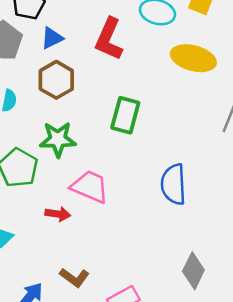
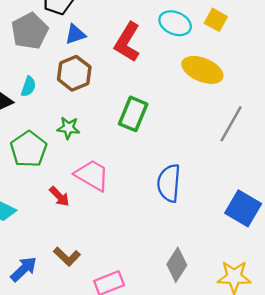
green star: (58, 139) -> (68, 128), size x0.7
red arrow: (58, 214) -> (59, 196), turned 30

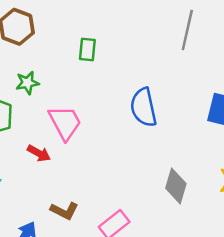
green rectangle: (133, 114) -> (87, 50), size x0.7
pink trapezoid: (92, 175) -> (65, 123), turned 48

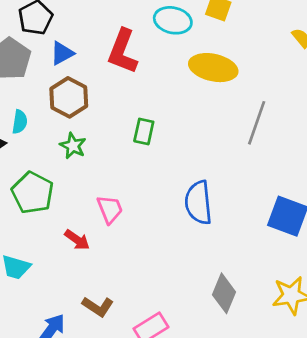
green star: (27, 83) -> (73, 146), moved, turned 30
pink trapezoid: (65, 123) -> (110, 209), size x0.7

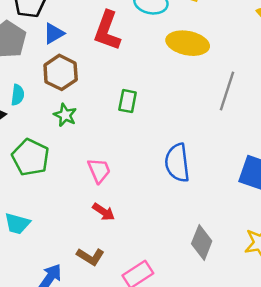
red arrow: (77, 240) -> (104, 212), moved

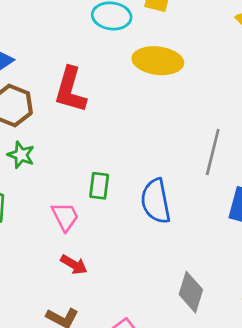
red L-shape: (107, 31) -> (70, 90), moved
gray line: (227, 91) -> (213, 152), moved
green rectangle: (128, 101) -> (99, 186), moved

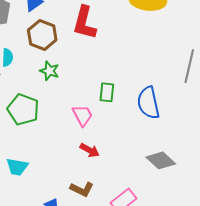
gray diamond: (191, 292) -> (161, 160), moved, turned -64

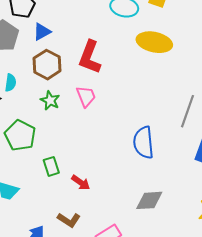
green rectangle: (107, 92) -> (51, 166), moved, turned -30
pink trapezoid: (82, 115) -> (86, 96), moved
gray diamond: (161, 160) -> (149, 200), turned -52

